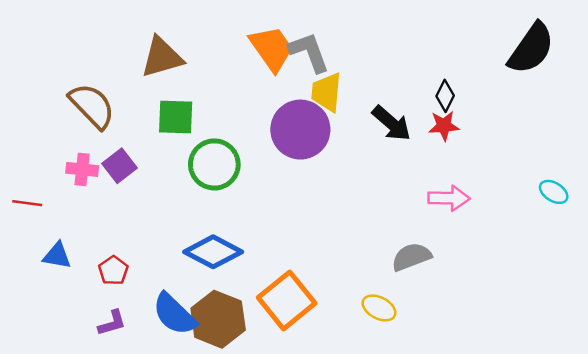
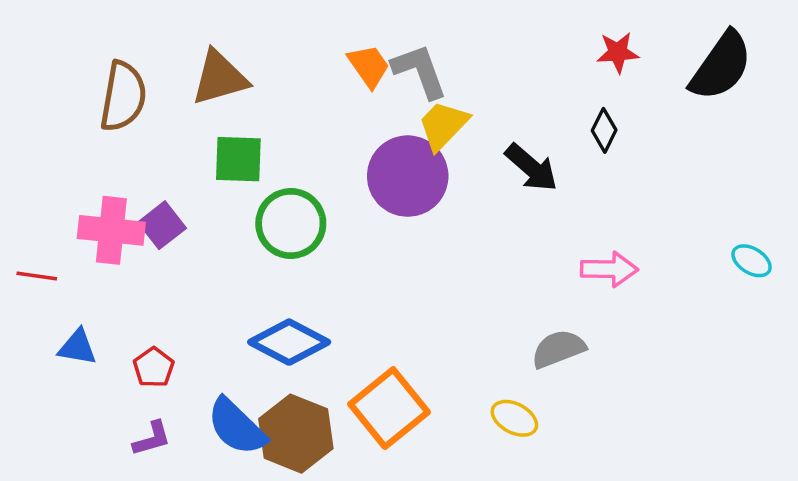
orange trapezoid: (272, 48) -> (369, 66), size x0.7
yellow trapezoid: (327, 92) -> (443, 125), turned 39
brown semicircle: (92, 106) -> (123, 96), moved, turned 54
red star: (444, 126) -> (618, 52), moved
pink cross: (82, 169) -> (111, 230), size x1.5

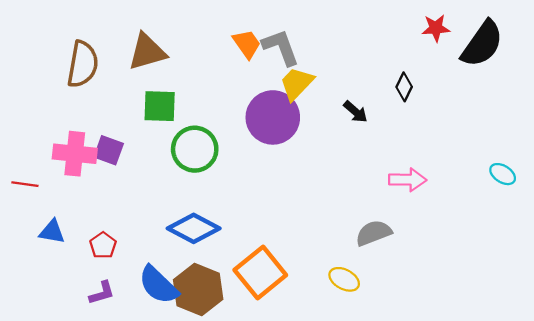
red star: (618, 52) -> (436, 28), moved
black arrow: (531, 168) -> (355, 112), size x0.7
purple square: (162, 225) -> (109, 150), turned -32

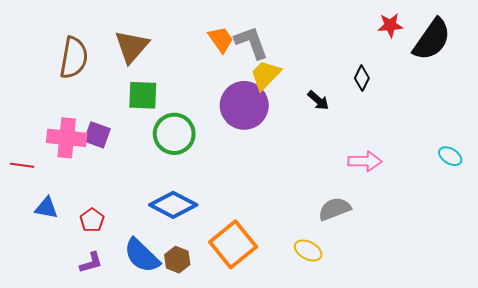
brown triangle: (147, 52) -> (132, 47), turned -33
brown hexagon: (198, 290) -> (177, 260), size x0.6

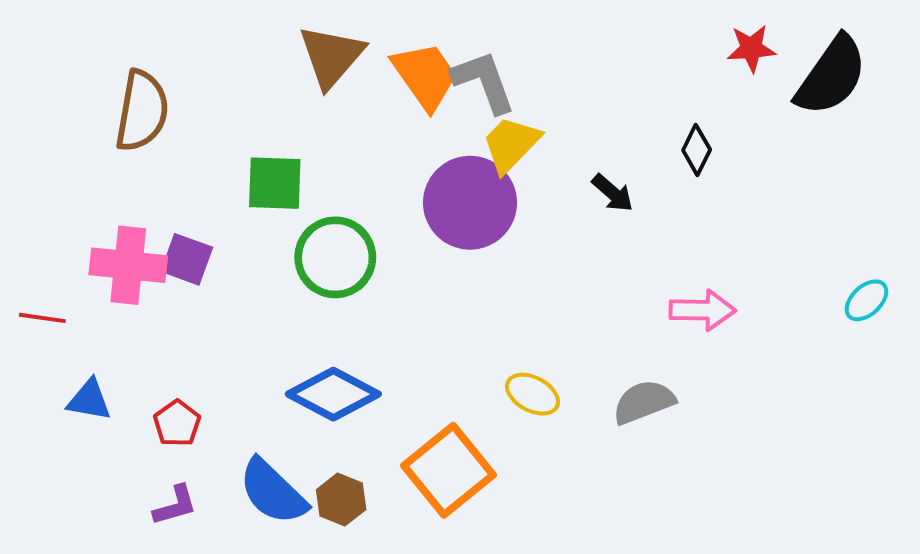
orange trapezoid: (221, 39) -> (425, 76), size x1.4
brown triangle: (132, 47) -> (331, 56), moved
cyan ellipse: (450, 156) -> (866, 300), turned -75
yellow ellipse: (308, 250) -> (533, 394), moved

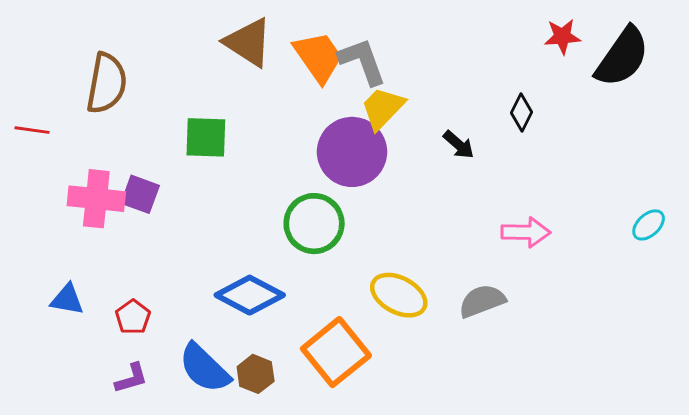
brown triangle: (331, 56) -> (248, 42), turned -38
green circle: (335, 257) -> (314, 224), moved
red line: (42, 318) -> (32, 130), moved
yellow ellipse: (533, 394) -> (399, 295), size x1.4

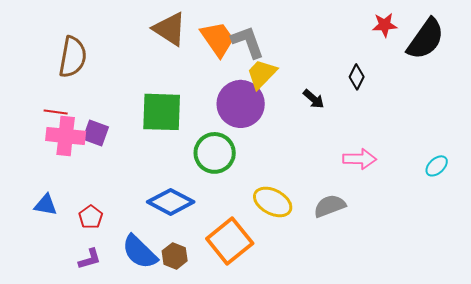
red line: (32, 130) -> (56, 112), moved
green square: (206, 137) -> (162, 112), moved, size x1.4
cyan ellipse: (649, 225) -> (437, 166), moved

